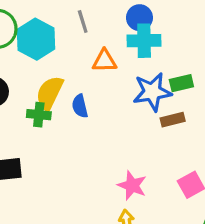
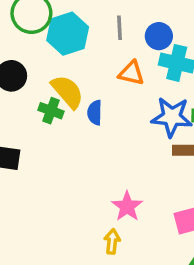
blue circle: (139, 18) -> (159, 36), moved
yellow semicircle: (50, 93) -> (67, 92), turned 99

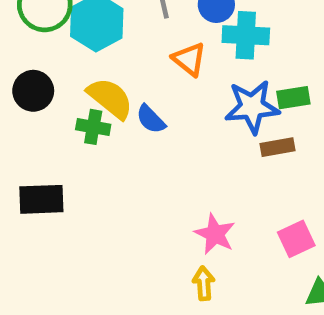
orange triangle: (131, 73) -> (189, 59), turned 36
blue semicircle: (95, 113) -> (151, 119), turned -35

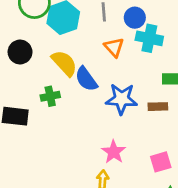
blue star: (252, 107) -> (121, 99), moved
blue semicircle: (151, 119) -> (86, 79), size x1.4
green cross: (93, 127) -> (50, 96), moved, turned -30

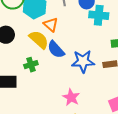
orange triangle: (114, 47) -> (51, 24), moved
pink star: (114, 152) -> (71, 97), moved

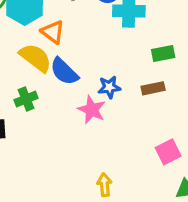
blue star: (83, 61) -> (109, 87), size x0.6
pink star: (71, 97) -> (92, 110), moved

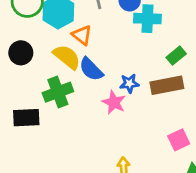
green rectangle: (163, 53) -> (176, 56), turned -30
brown rectangle: (153, 88) -> (167, 85), size x1.6
green cross: (26, 99) -> (58, 92), size x1.5

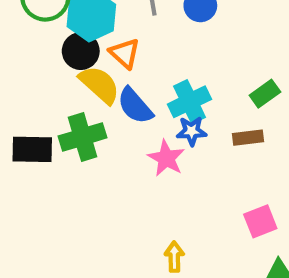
cyan cross: (147, 19) -> (190, 102), moved, turned -32
black circle: (21, 53) -> (81, 51), moved
brown rectangle: (167, 85) -> (248, 138), size x0.6
black rectangle: (26, 118) -> (32, 149), moved

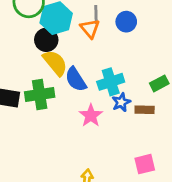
orange triangle: (125, 53) -> (90, 29), moved
blue star: (192, 131) -> (121, 102), moved, turned -30

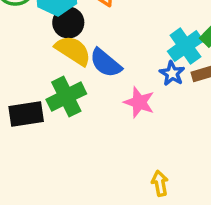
black circle: (46, 40) -> (68, 23), moved
cyan cross: (111, 82) -> (185, 46), moved

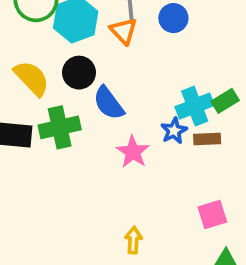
black circle: (68, 23) -> (79, 73), moved
yellow semicircle: (73, 50) -> (32, 78), moved

